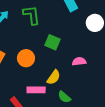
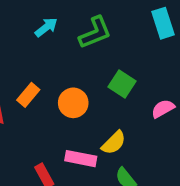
green L-shape: (32, 15) -> (95, 32), turned 65
pink semicircle: (79, 61) -> (163, 109), moved, turned -32

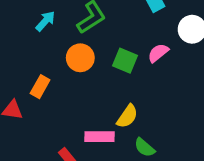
orange circle: (73, 103) -> (80, 58), moved
pink semicircle: (163, 109) -> (158, 53), moved

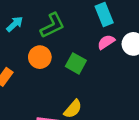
pink semicircle: (158, 53) -> (106, 42), moved

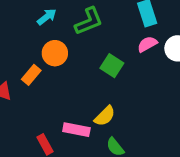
orange circle: (40, 57) -> (55, 53), moved

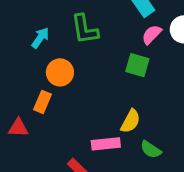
green L-shape: (89, 21) -> (85, 29), turned 120
green square: (112, 66) -> (137, 65), moved

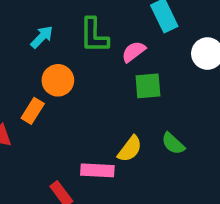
pink semicircle: (152, 34) -> (134, 52), moved
green square: (137, 65) -> (148, 86), turned -30
green semicircle: (151, 149) -> (173, 144), moved

